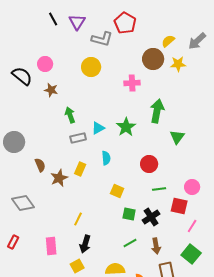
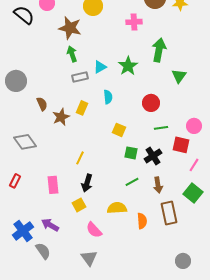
brown star: (51, 90) -> (70, 28), moved, size x1.6

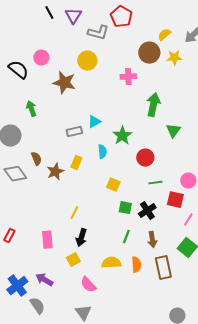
green arrow: (72, 54) -> (31, 109), moved
green star: (128, 66) -> (122, 136), moved
gray diamond: (25, 142) -> (15, 174), moved
green line: (132, 182) -> (126, 237), turned -40
orange semicircle: (142, 221) -> (136, 265), moved

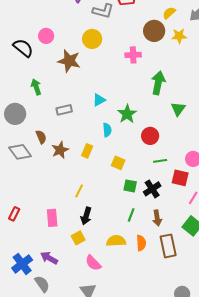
gray rectangle: (74, 132) -> (64, 110), moved
yellow rectangle: (76, 163) -> (87, 151), moved

